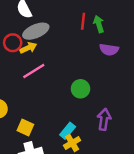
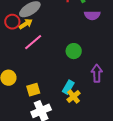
yellow square: (25, 127) -> (33, 90), turned -32

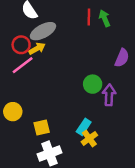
purple semicircle: (92, 15) -> (122, 58), moved, turned -70
pink line: (33, 42) -> (23, 65), moved
purple arrow: (97, 73) -> (109, 95), moved

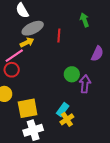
red line: (89, 17) -> (59, 36), moved
red circle: (21, 45) -> (12, 70), moved
yellow square: (42, 128) -> (28, 108), size x1.5

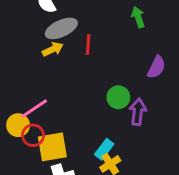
red line: (59, 36) -> (88, 44), moved
pink line: (14, 56) -> (34, 109), moved
red circle: (12, 70) -> (33, 135), moved

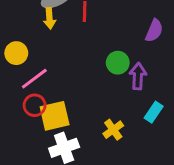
yellow arrow: (53, 49) -> (50, 18), turned 114
yellow circle: (18, 125) -> (16, 53), moved
cyan rectangle: (104, 149) -> (154, 112), moved

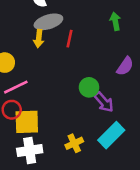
purple arrow: (138, 76) -> (104, 102), turned 125
cyan rectangle: (154, 112) -> (111, 135), size x1.5

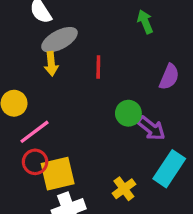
red line: (69, 39) -> (98, 67), moved

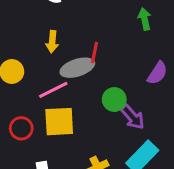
gray ellipse: (59, 40) -> (77, 68), moved
pink line: (35, 132) -> (53, 90), moved
yellow square: (58, 174) -> (59, 122), moved

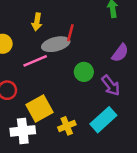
purple arrow: (133, 117) -> (111, 85), moved
yellow square: (59, 122) -> (39, 108), moved, turned -30

